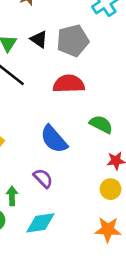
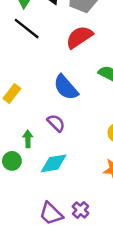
red semicircle: (69, 84) -> (79, 37), turned -32

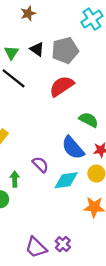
blue semicircle: (66, 87) -> (73, 148), moved
cyan diamond: (54, 163) -> (66, 180), moved

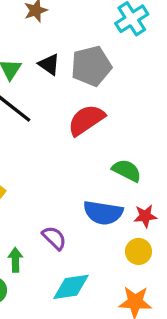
blue semicircle: (73, 148) -> (103, 213), turned -40
cyan diamond: (66, 180) -> (71, 287), moved

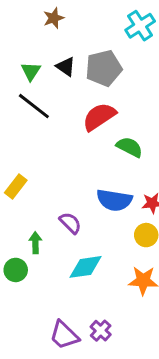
green semicircle: (127, 171) -> (129, 147), moved

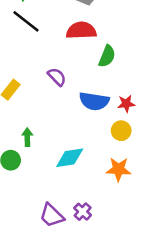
red semicircle: (99, 117) -> (81, 30), turned 32
green semicircle: (129, 147) -> (107, 56), turned 85
purple semicircle: (70, 223) -> (57, 77), moved

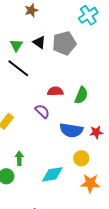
red semicircle: (81, 30) -> (55, 91), moved, size x0.7
yellow circle: (121, 131) -> (81, 158), moved

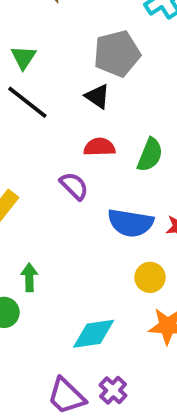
black triangle: (39, 42) -> (97, 96), moved
cyan diamond: (52, 174) -> (94, 334), moved

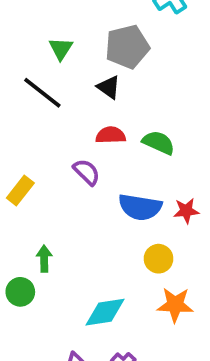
green triangle: (23, 57) -> (61, 49), moved
green semicircle: (150, 155) -> (159, 143), turned -88

